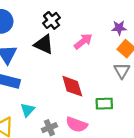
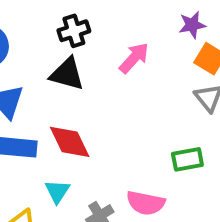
black cross: (52, 20) -> (74, 31), turned 30
red diamond: (72, 86) -> (70, 142), moved

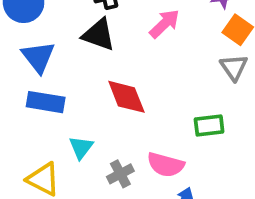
red diamond: (70, 142) -> (126, 97), moved

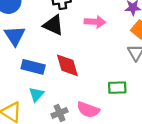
pink arrow: (164, 24) -> (95, 22), turned 42
blue rectangle: (46, 102) -> (33, 67), moved

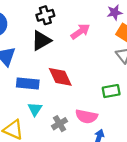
pink arrow: (95, 22) -> (80, 31), turned -30
black triangle: (53, 25) -> (41, 41), turned -45

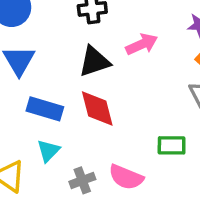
black triangle: (41, 41) -> (94, 61), moved

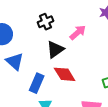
blue rectangle: (45, 109) -> (37, 83), turned -66

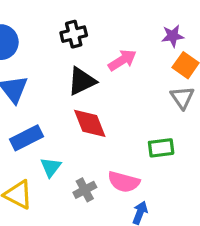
blue rectangle: (37, 83) -> (26, 138), moved, turned 30

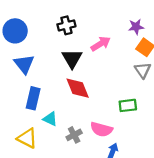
black triangle: (82, 81) -> (72, 59), turned -35
blue rectangle: (26, 138) -> (33, 98), turned -50
cyan triangle: (51, 167) -> (50, 119), turned -42

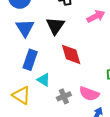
black triangle: (72, 59) -> (55, 26), moved

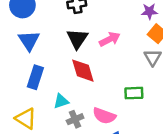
pink arrow: (96, 16) -> (110, 39), moved
black triangle: (55, 26) -> (77, 39), moved
cyan triangle: (44, 80) -> (61, 101), moved, turned -48

